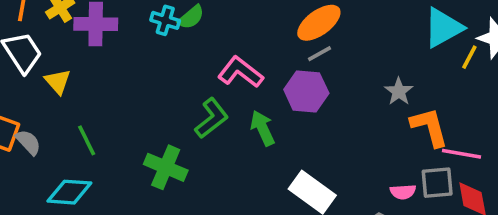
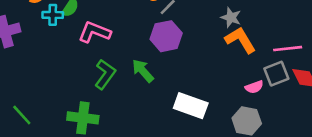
pink L-shape: (240, 72) -> (94, 32), moved
orange L-shape: (429, 127) -> (240, 40), moved

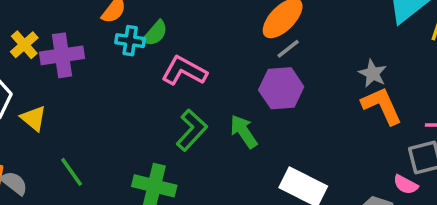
pink semicircle: (254, 87) -> (406, 185), moved, turned 42

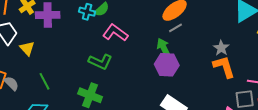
purple hexagon: (281, 88) -> (167, 65), moved
green L-shape: (192, 130) -> (100, 62), moved, turned 65
green arrow: (244, 132) -> (164, 48), moved

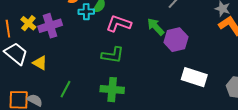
green arrow: (164, 48) -> (156, 27), moved
green line: (45, 81) -> (65, 89), turned 72

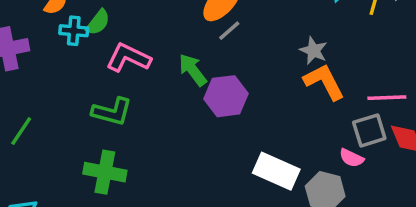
white rectangle: (194, 77) -> (276, 171), moved
green line: (65, 89) -> (21, 131), moved

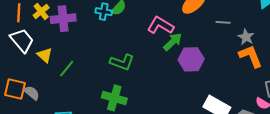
gray line: (229, 31) -> (223, 22), moved, turned 40
pink L-shape: (128, 58) -> (160, 25), moved
green arrow: (193, 70) -> (173, 42), turned 78

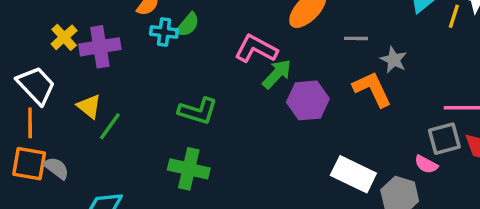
orange line: (19, 13) -> (30, 123), moved
yellow triangle: (45, 55) -> (89, 106), moved
orange L-shape: (251, 56) -> (372, 89), moved

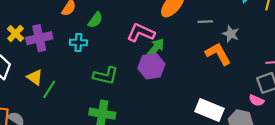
cyan cross: (164, 32) -> (78, 42), moved
purple hexagon: (308, 100) -> (151, 66), moved

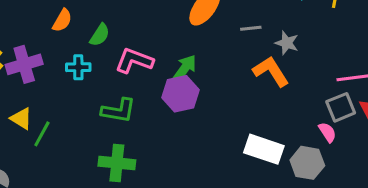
pink L-shape: (141, 33) -> (134, 61), moved
pink semicircle: (256, 100) -> (327, 132), turned -144

